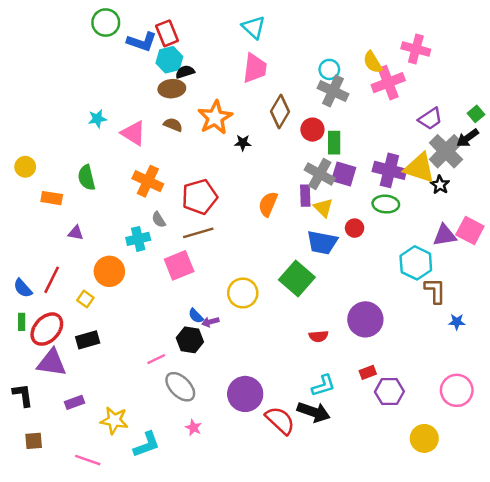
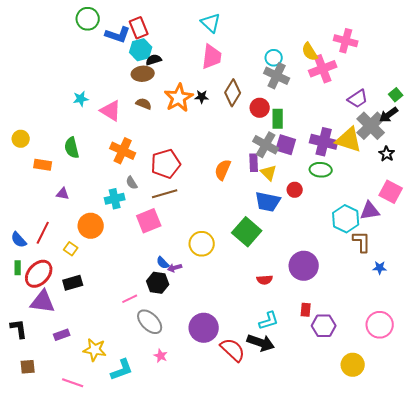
black star: (243, 143) -> (202, 97), moved
black star: (440, 185) -> (387, 154), moved
purple triangle: (445, 235) -> (370, 211), moved
red rectangle: (368, 372) -> (306, 310), turned -64

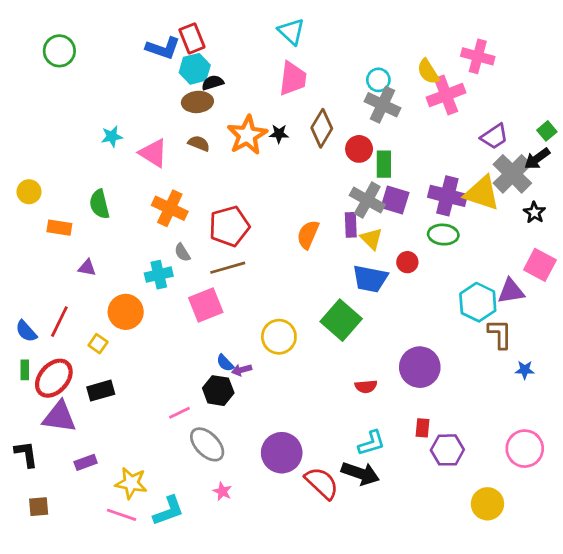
green circle: (88, 19) -> (59, 51), moved
pink line: (73, 383) -> (122, 515), moved

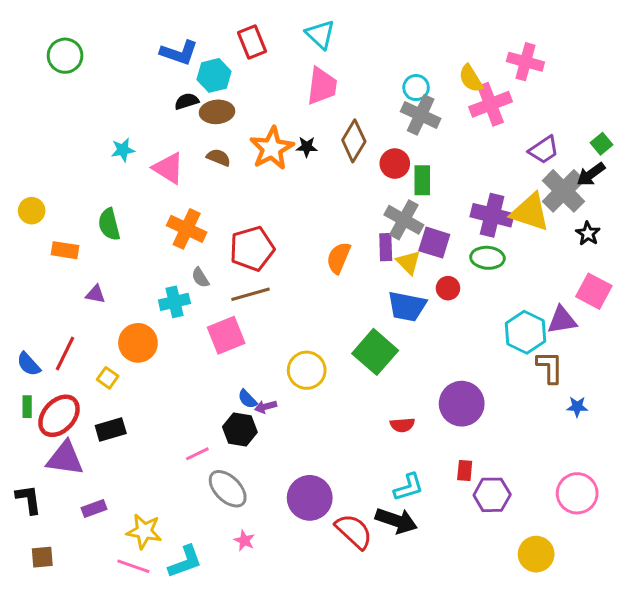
red rectangle: (192, 38) -> (252, 42), moved
black semicircle: (213, 83) -> (187, 101), moved
purple square: (395, 200) -> (434, 243), moved

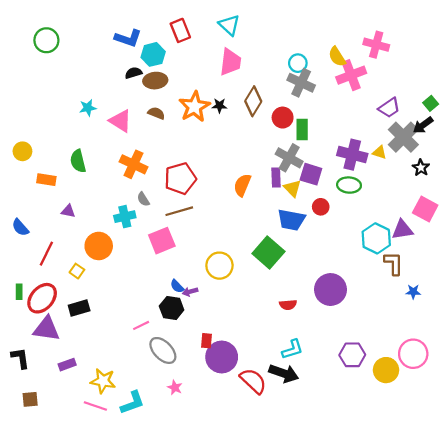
yellow triangle: (530, 212) -> (379, 152), size x0.5
blue semicircle: (29, 364) -> (20, 227), moved
red rectangle: (465, 471) -> (206, 341), moved
yellow circle: (536, 554) -> (386, 370), moved

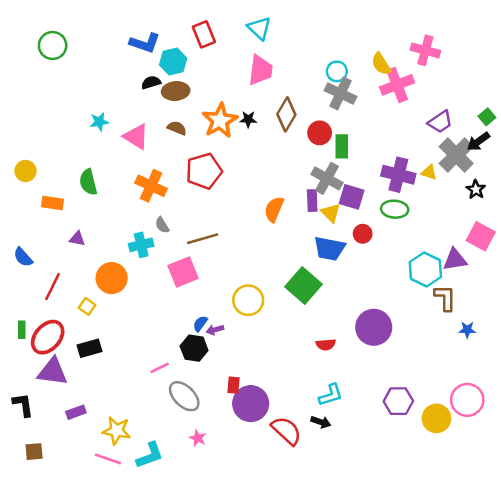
red pentagon: (180, 179) -> (204, 171), moved
blue semicircle: (177, 286) -> (200, 324), turned 80
black arrow: (284, 373) -> (321, 422), size x0.6

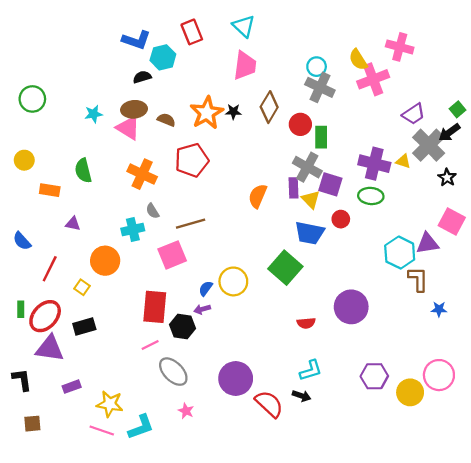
green circle: (53, 46) -> (32, 99), moved
brown ellipse: (176, 91) -> (134, 109), moved
blue semicircle: (200, 324) -> (206, 288), moved
red rectangle: (233, 385) -> (155, 307), moved, size x2.0

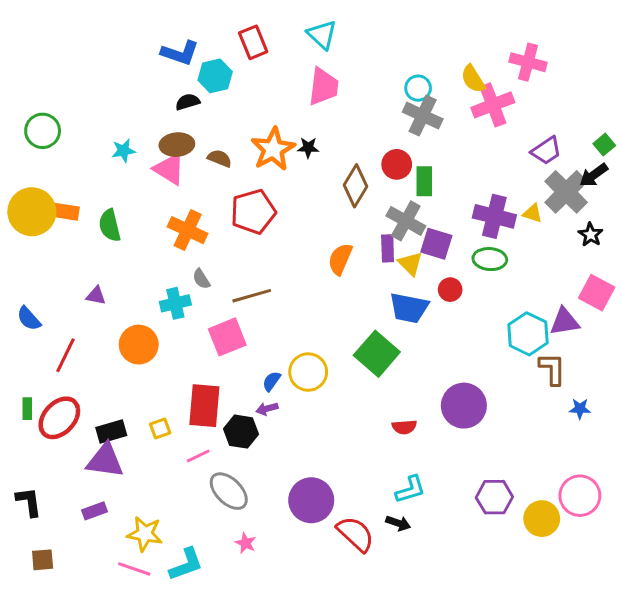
brown diamond: (269, 107) -> (355, 186), moved
yellow circle: (24, 160) -> (32, 212), size x1.8
orange rectangle: (50, 190) -> (65, 212), moved
yellow square: (82, 287) -> (160, 429), moved, turned 35
purple triangle: (50, 348) -> (105, 461), moved

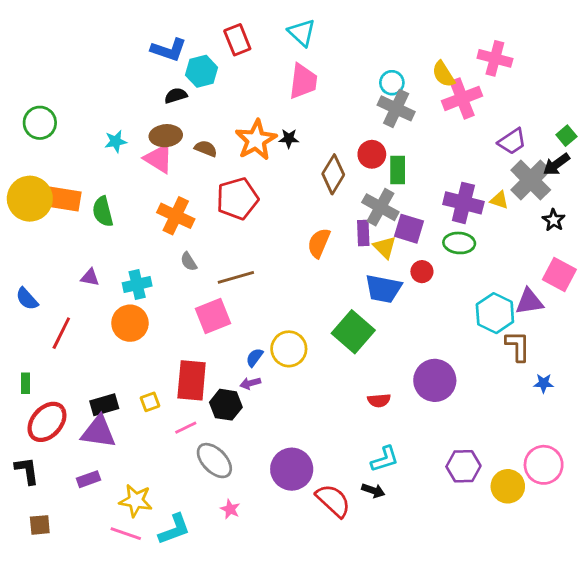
orange rectangle: (65, 212) -> (61, 199), size x1.5
cyan cross: (175, 303) -> (137, 284), moved
red ellipse: (59, 418) -> (47, 422), moved

